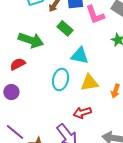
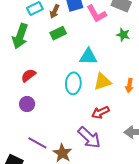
green rectangle: (65, 28) -> (58, 33), moved, turned -56
green arrow: (31, 40) -> (20, 36), moved, turned 100

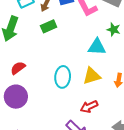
cyan triangle: (88, 57) -> (97, 47), moved
purple circle: (27, 104) -> (16, 97), size x1.5

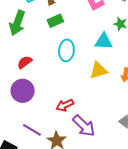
cyan ellipse: (63, 77) -> (66, 50), moved
red arrow: (89, 107) -> (65, 105), moved

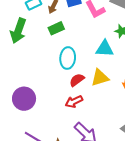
red semicircle: (25, 62) -> (77, 80), moved
red arrow: (65, 105) -> (74, 102), moved

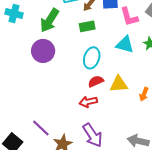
cyan triangle: (105, 49) -> (125, 45), moved
purple circle: (24, 99) -> (43, 51), moved

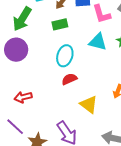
yellow triangle: (119, 84) -> (89, 104), moved, turned 42
red arrow: (88, 102) -> (23, 97), moved

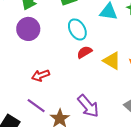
cyan ellipse: (65, 56) -> (77, 29), turned -40
yellow triangle: (89, 104) -> (112, 61), moved

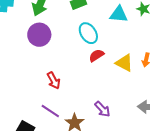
red arrow: (41, 75) -> (54, 81), turned -96
purple arrow: (88, 106) -> (102, 109), size x0.7

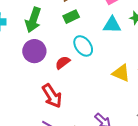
red semicircle: (96, 55) -> (63, 63), moved
red arrow: (54, 81) -> (52, 96), size x1.4

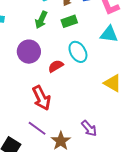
green arrow: (33, 20) -> (41, 20), moved, size x0.7

